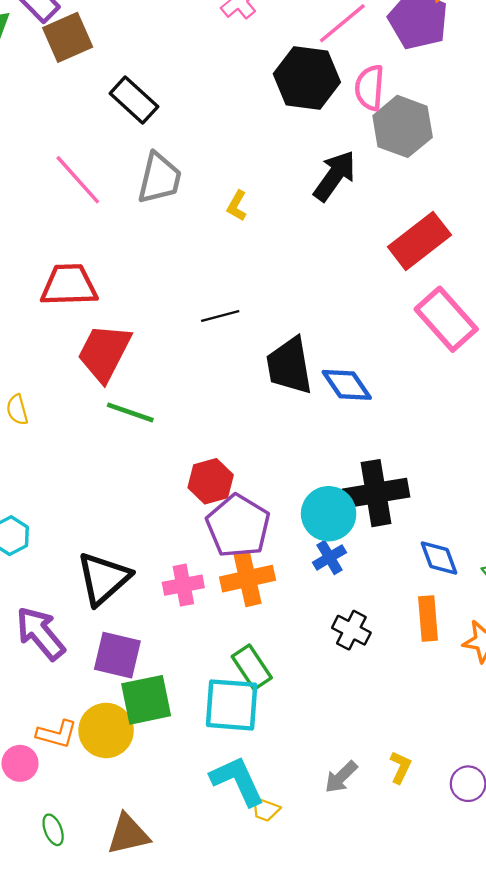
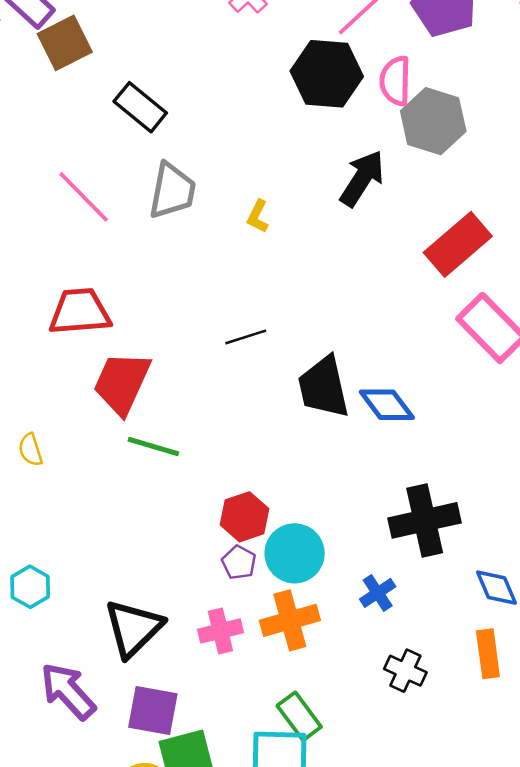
cyan circle: (329, 514) -> (295, 553), moved
purple pentagon: (238, 526) -> (239, 563), moved, size x0.5

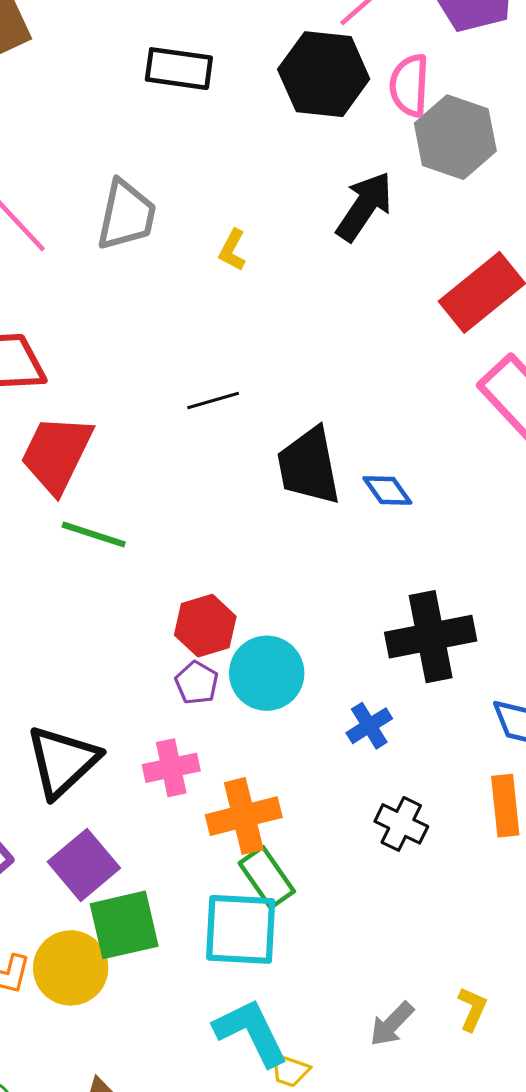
black rectangle: (140, 107) -> (179, 69), moved, turned -33
blue diamond: (387, 405) -> (387, 490), size x0.7
orange cross: (290, 620) -> (244, 816), moved
purple square: (153, 711) -> (84, 865), turned 38

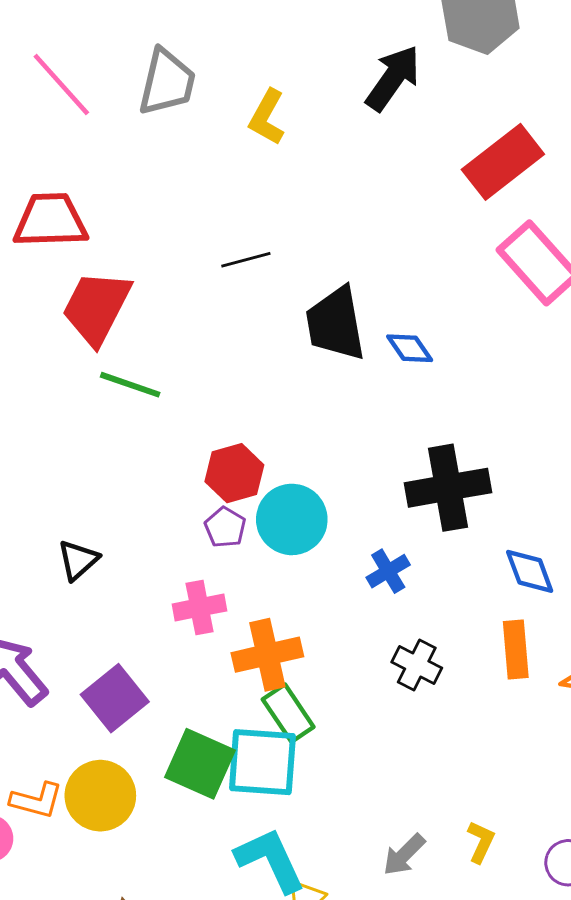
yellow L-shape: (232, 250) -> (267, 117), size x1.4
black triangle: (62, 761) -> (78, 560), moved, size x0.6
green square: (124, 925) -> (200, 764), moved, turned 36

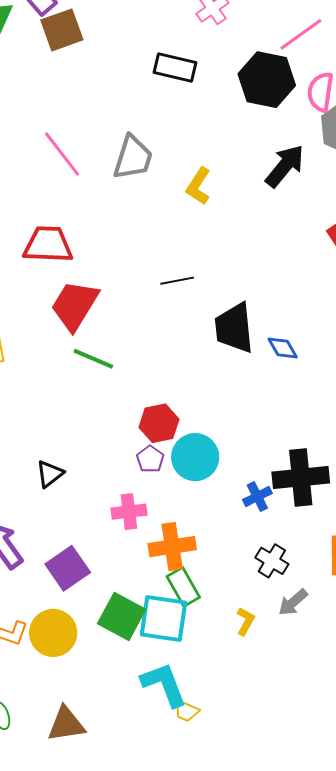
black cross: (448, 488) -> (301, 477), moved
yellow L-shape: (481, 842) -> (245, 621), moved
gray arrow: (404, 855) -> (293, 602), moved

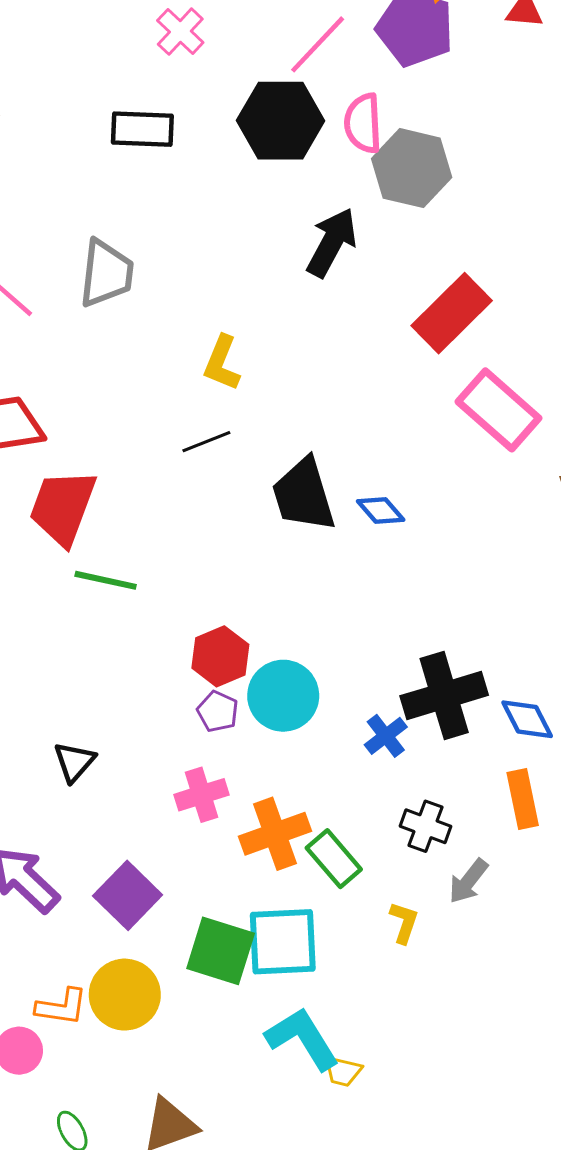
yellow L-shape: (198, 186) -> (222, 363), moved
green rectangle: (183, 587) -> (334, 859), moved

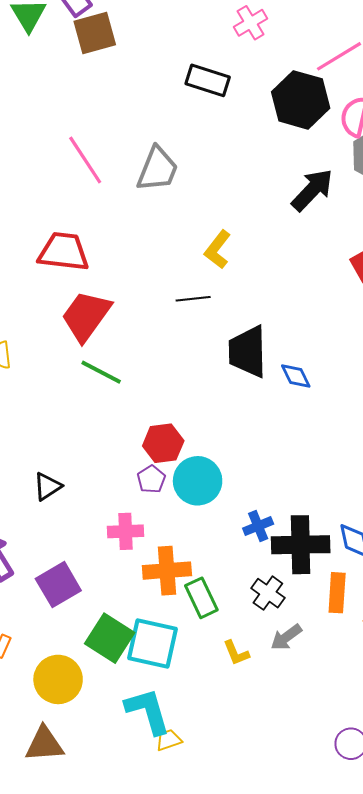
black cross: (444, 696) -> (301, 545), moved
yellow L-shape: (404, 923) -> (236, 653), turned 124
yellow circle: (125, 995) -> (58, 679), moved
yellow trapezoid: (343, 1071) -> (169, 740), turned 132

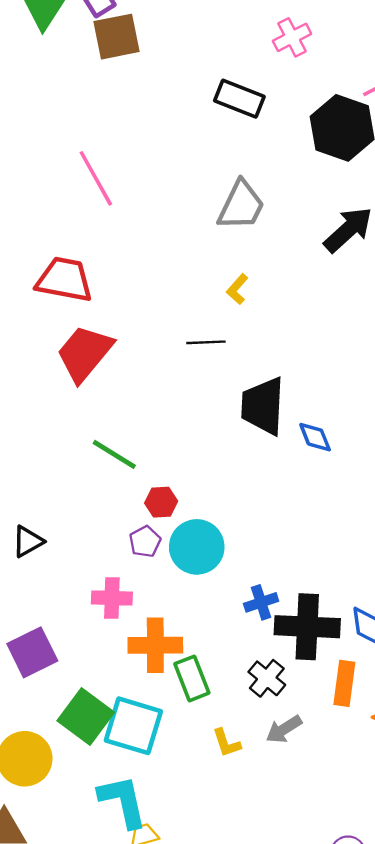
gray trapezoid: (157, 169) -> (241, 205), moved
yellow L-shape: (218, 250) -> (237, 289), size x0.7
green line: (101, 372) -> (114, 454), moved
red hexagon: (163, 443) -> (161, 502), size x0.7

